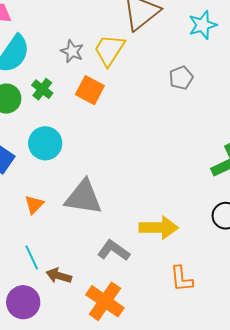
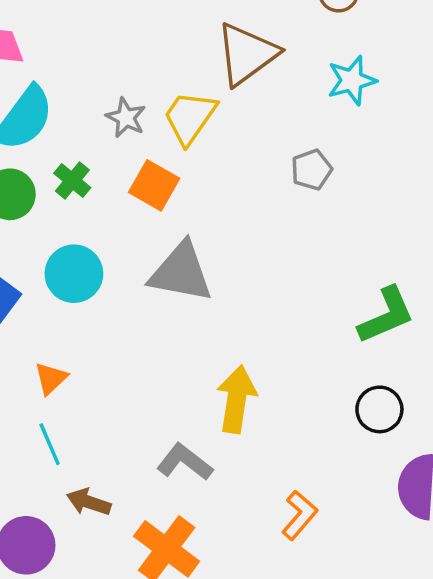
gray triangle: (84, 197) -> (181, 272), moved
yellow arrow: (159, 228) -> (237, 399), moved, turned -84
cyan line: (32, 257) -> (50, 444), moved
orange L-shape: (181, 279) -> (299, 515), turned -136

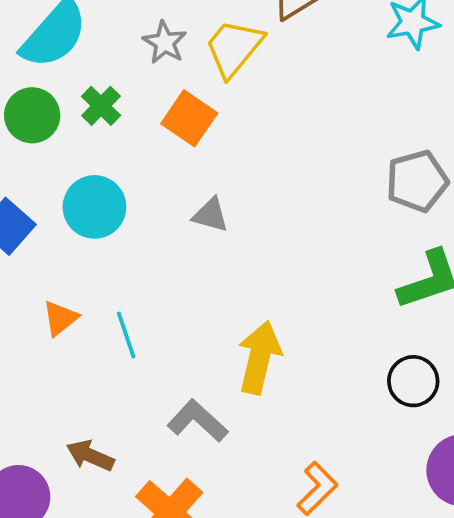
gray pentagon: (311, 170) -> (417, 181), moved, size x1.4
gray triangle: (181, 272) -> (211, 215), size x0.5
cyan line: (50, 444) -> (126, 335), moved

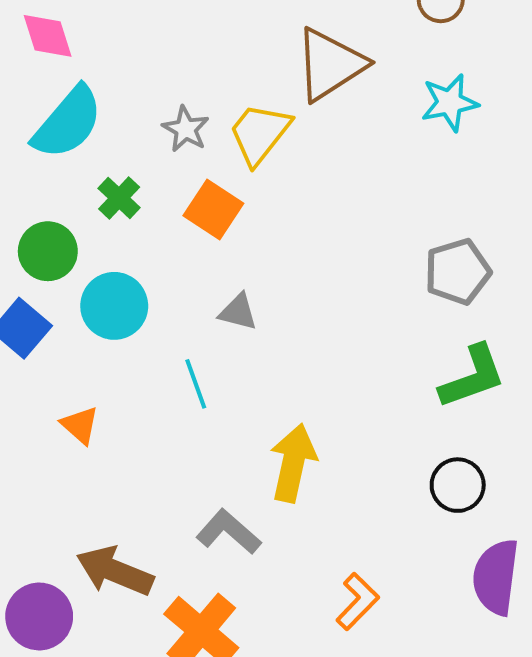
green circle: (32, 115) -> (48, 251), moved
orange triangle: (60, 318) -> (80, 425), turned -39
cyan line: (126, 335) -> (196, 384), moved
brown arrow: (90, 456) -> (115, 571), size x1.5

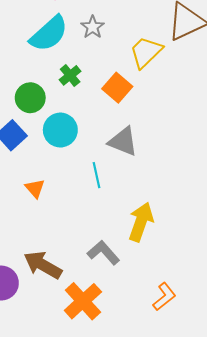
gray star: (186, 129) -> (93, 27), moved
gray triangle: (238, 312) -> (123, 141), size x1.5

